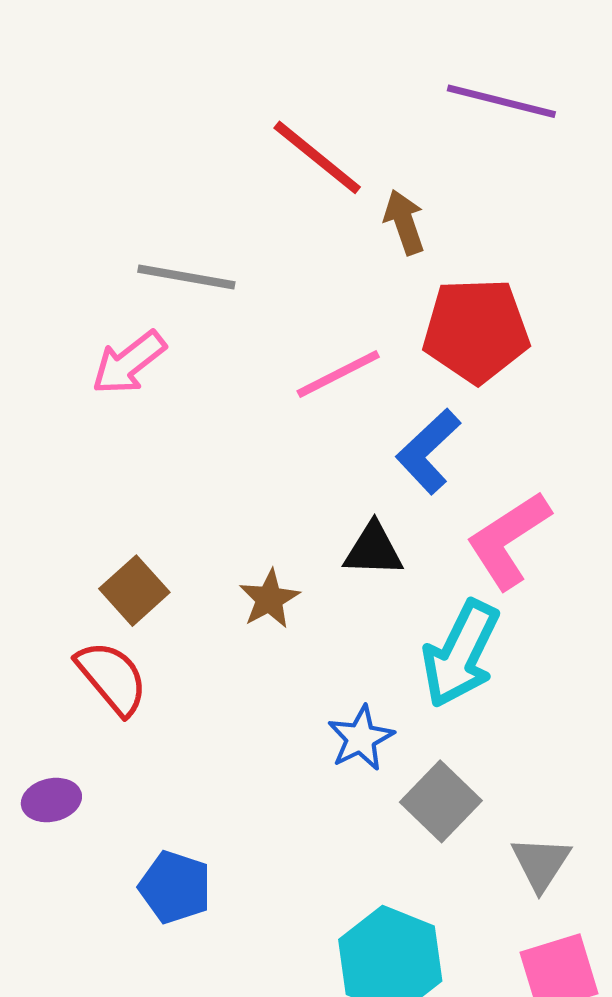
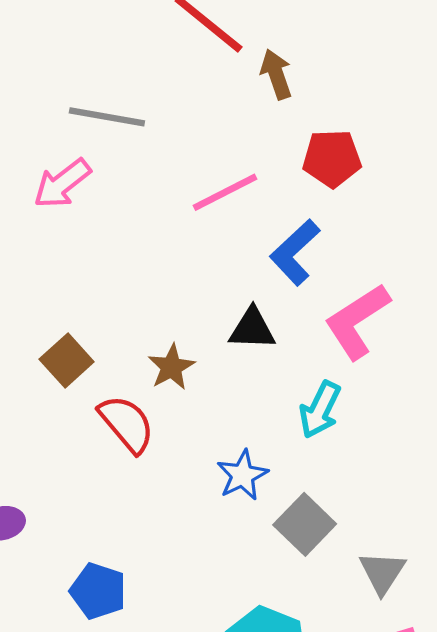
red pentagon: (476, 330) -> (332, 158), size x0.7
cyan arrow: (461, 654) -> (320, 410), size x0.7
red semicircle: (112, 678) -> (127, 424), moved

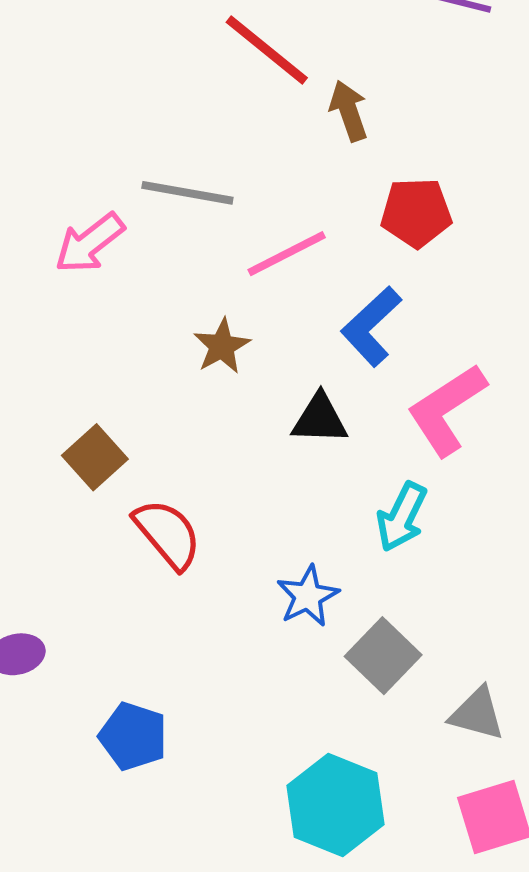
gray line: (107, 117) -> (187, 193), moved
brown star: (171, 367) -> (222, 346), moved
gray triangle: (382, 572) -> (477, 714), turned -48

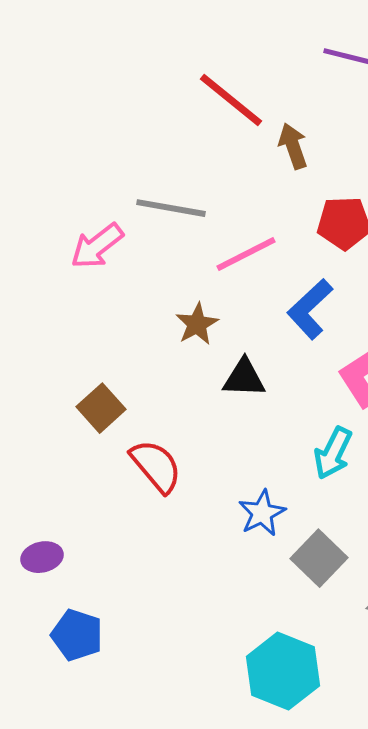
black triangle: (320, 419) -> (244, 378), moved
blue pentagon: (133, 736) -> (77, 635), moved

